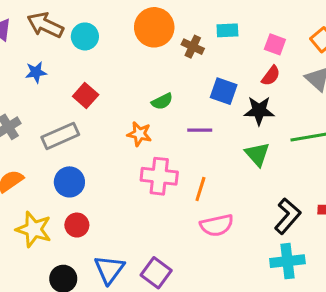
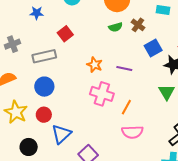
brown cross: (193, 47) -> (138, 25), moved
blue square: (224, 91) -> (153, 48), turned 30
green semicircle: (162, 101) -> (115, 27), moved
purple line: (200, 130) -> (124, 69), moved
blue triangle: (109, 270) -> (61, 134), moved

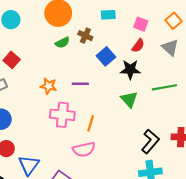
pink semicircle: (132, 132) -> (84, 149), moved

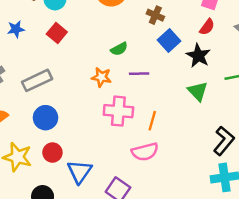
brown cross: (85, 36) -> (155, 15), moved
green semicircle: (62, 43) -> (119, 49), moved
red square: (12, 60) -> (57, 33), moved
black star: (130, 70) -> (198, 56), turned 30

